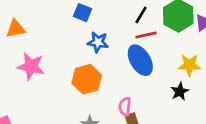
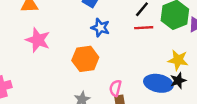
blue ellipse: (140, 60) -> (158, 83), moved, turned -56
black star: (180, 92) -> (178, 81), moved

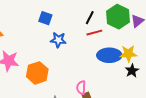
orange hexagon: (85, 59) -> (37, 73), moved
blue ellipse: (158, 83) -> (109, 55), moved

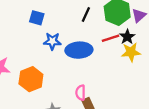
red line: (94, 33) -> (111, 38), moved
blue ellipse: (109, 55) -> (79, 50), moved
black star: (132, 71) -> (127, 37), moved

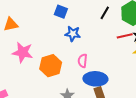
blue ellipse: (79, 50) -> (95, 79), moved
pink semicircle: (81, 93) -> (83, 61), moved

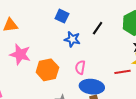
black line: (105, 13) -> (98, 28), moved
red line: (125, 36) -> (123, 72), moved

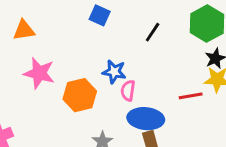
blue star: (72, 39) -> (114, 72), moved

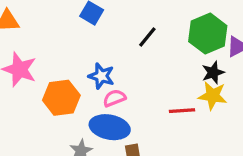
pink semicircle: (128, 91) -> (114, 98), turned 54
blue ellipse: (146, 119) -> (110, 127), moved

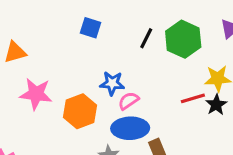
green hexagon: (208, 34) -> (183, 39), moved
black star: (213, 73) -> (216, 105), moved

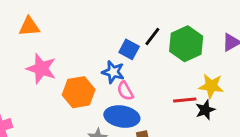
blue square: (90, 28) -> (129, 49), moved
pink semicircle: (129, 101) -> (125, 91), turned -96

